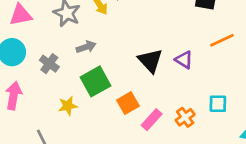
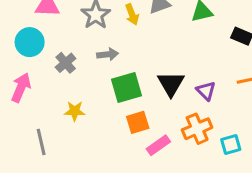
green square: (96, 81) -> (127, 87), moved
cyan square: (218, 104) -> (231, 145), turned -30
orange cross: (185, 117) -> (197, 129), moved, size x1.4

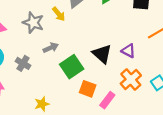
yellow star: (75, 111) -> (42, 104), moved
orange square: (138, 122) -> (88, 89), turned -35

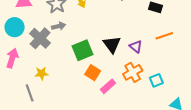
gray arrow: (51, 48) -> (59, 26), moved
gray cross: (23, 63) -> (40, 38), size x1.5
yellow star: (42, 104) -> (42, 73), moved

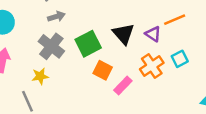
orange line: (164, 36) -> (175, 20), moved
gray cross: (40, 38) -> (51, 46), moved
cyan square: (156, 80) -> (180, 59), moved

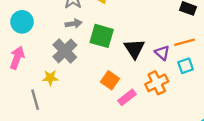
green square: (88, 44) -> (102, 36), moved, turned 35
cyan square: (180, 59) -> (186, 66), moved

